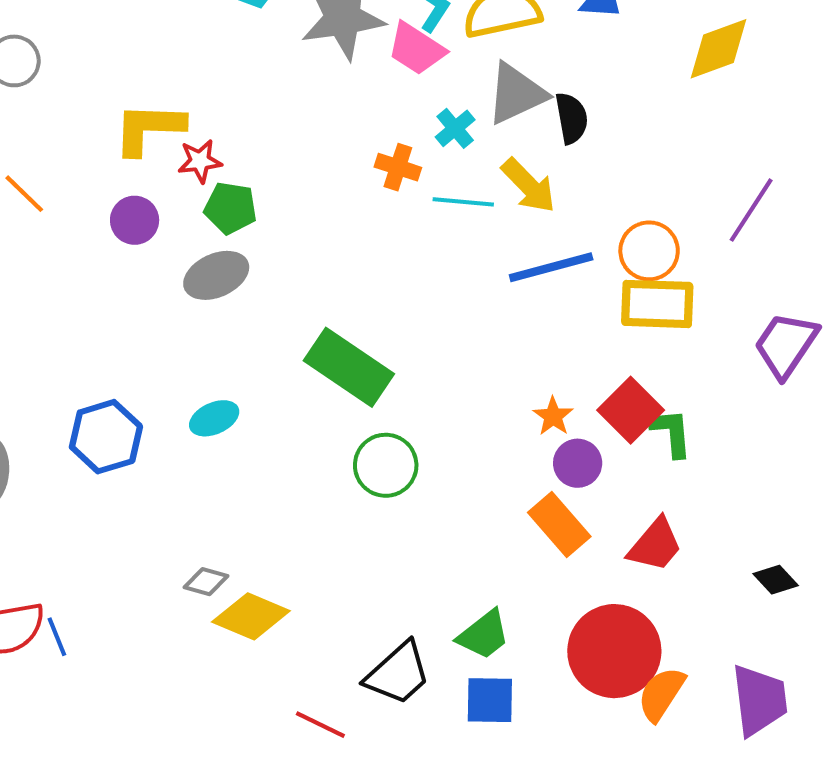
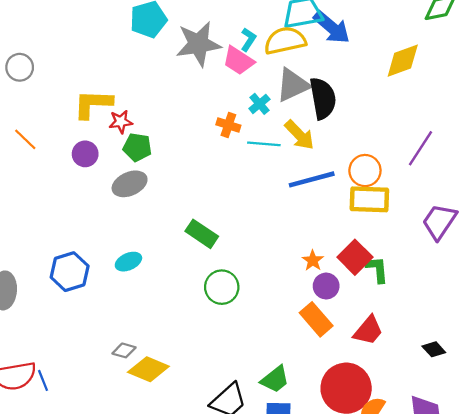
black semicircle: (571, 118) -> (323, 98), size x1.5
green rectangle: (349, 367) -> (202, 234), size x0.7

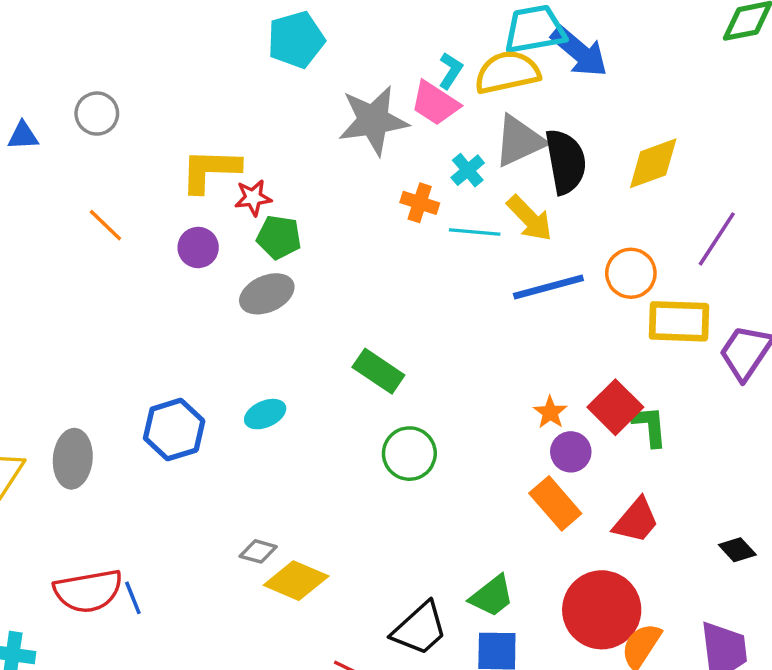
gray star: (198, 44) -> (373, 120), moved
yellow diamond: (403, 61) -> (653, 163), moved
yellow rectangle: (369, 199) -> (679, 321), moved

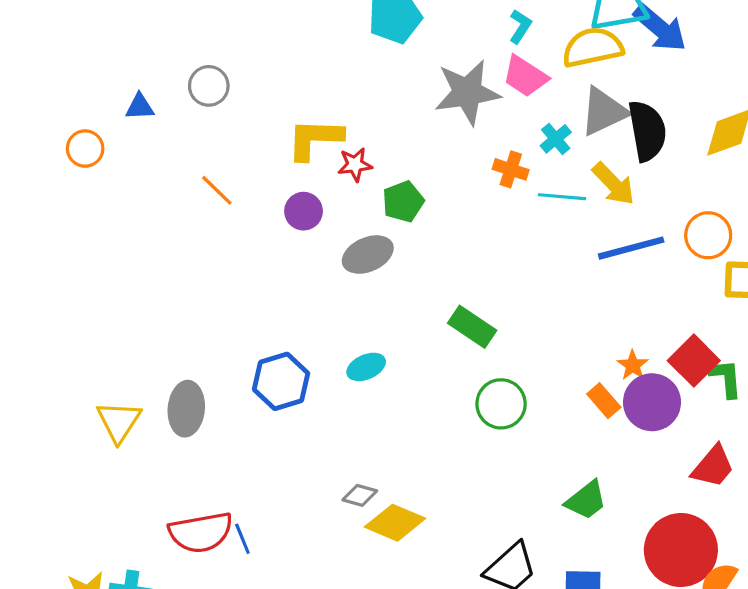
cyan L-shape: (451, 71) -> (520, 26), moved
green pentagon: (279, 237) -> (403, 202), moved, turned -30
purple circle: (571, 452) -> (652, 402), size x1.5
orange rectangle: (555, 503) -> (604, 401), moved, size x0.7
green trapezoid: (492, 596) -> (586, 500), moved

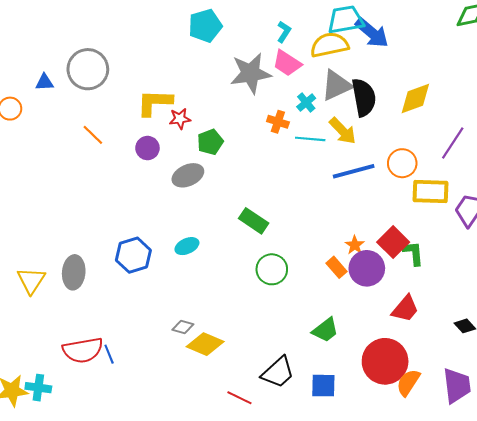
gray circle: (209, 86) -> (88, 69), size x1.6

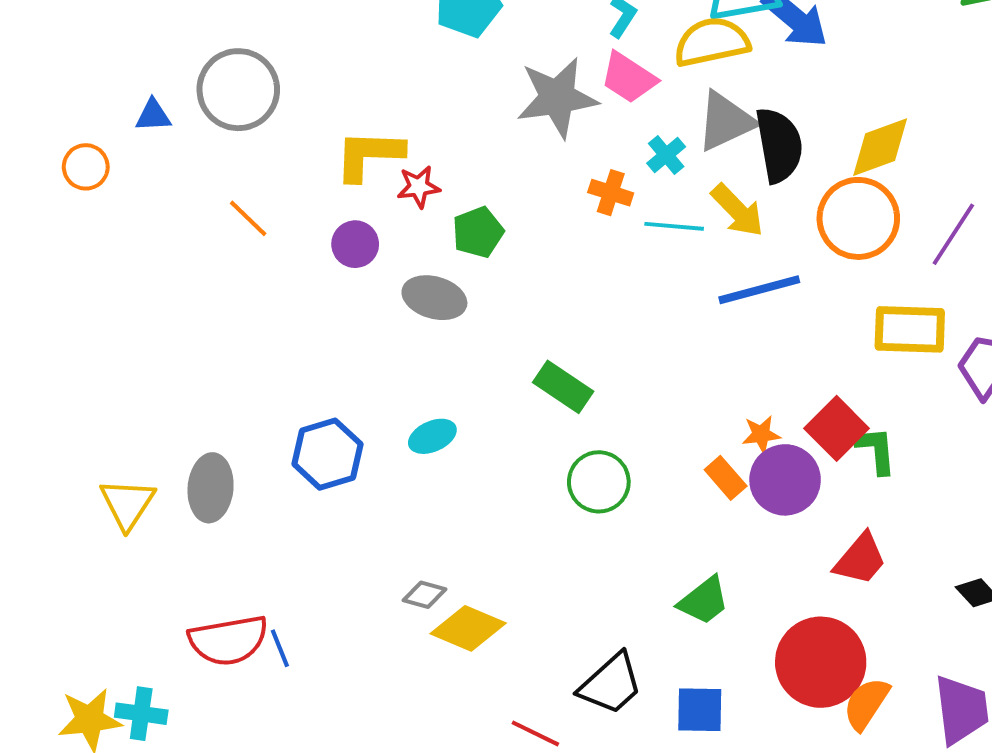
orange circle: (402, 163) -> (858, 218), moved, size x1.4
gray ellipse: (188, 175) -> (434, 298), turned 40
orange star: (355, 245) -> (761, 434), turned 30

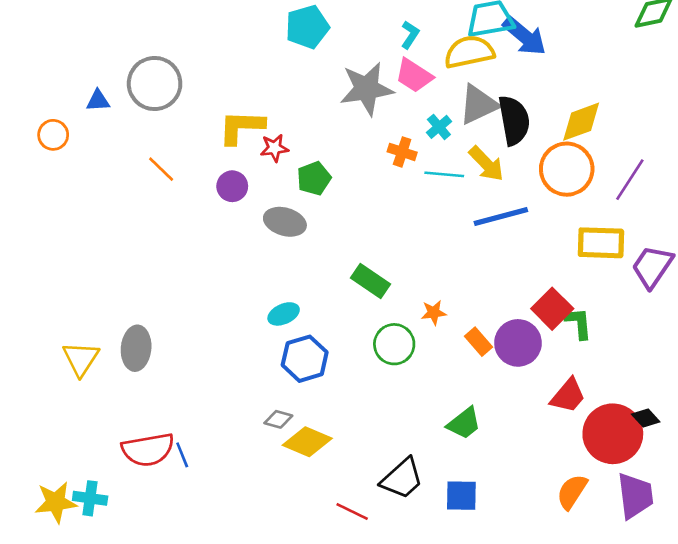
orange star: (761, 434) -> (434, 313), moved
blue hexagon: (327, 454) -> (305, 359), moved
red circle: (821, 662) -> (613, 434), moved

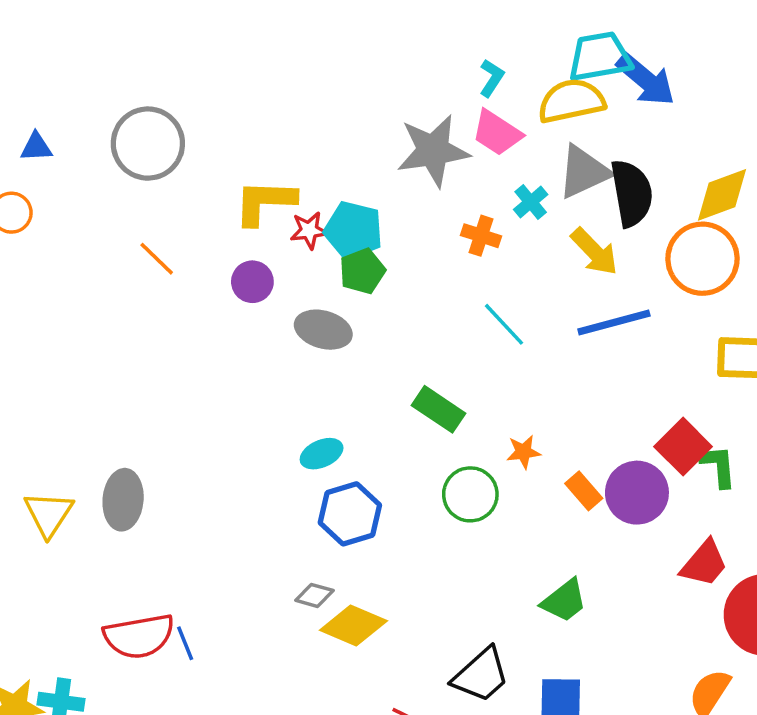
cyan pentagon: (307, 27) -> (353, 230), moved, turned 30
blue triangle: (98, 101) -> (36, 147), moved
cyan line: (444, 174) -> (504, 324), moved, turned 42

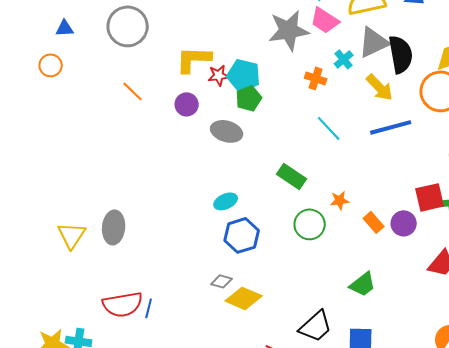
red square: (683, 447) -> (430, 197), turned 32
purple circle: (637, 493) -> (404, 223), size x0.7
blue line: (185, 643) -> (149, 308), turned 36

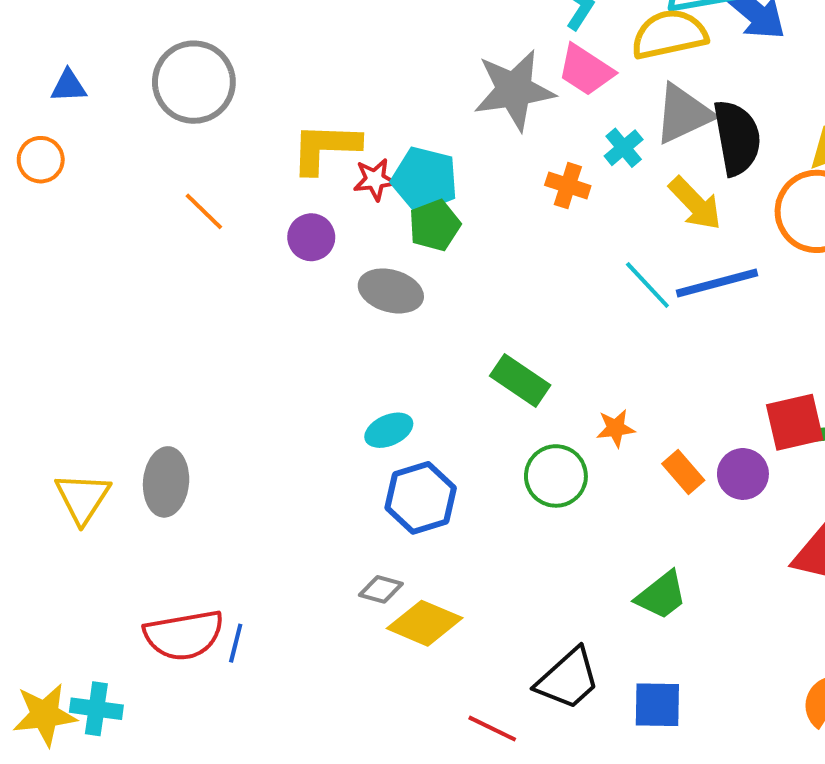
cyan line: (329, 128) -> (647, 285), moved

